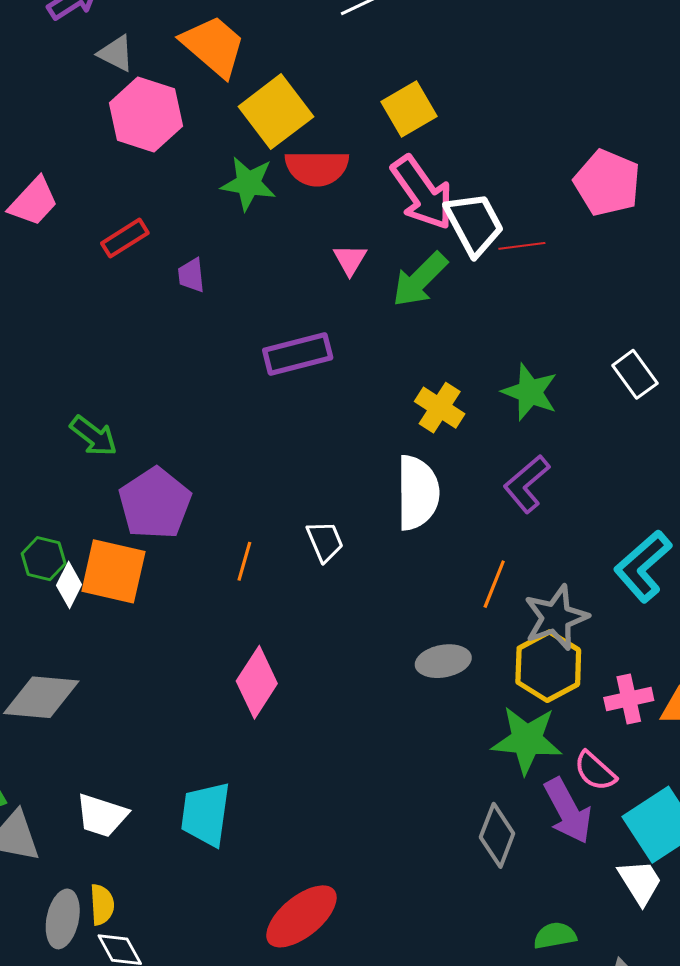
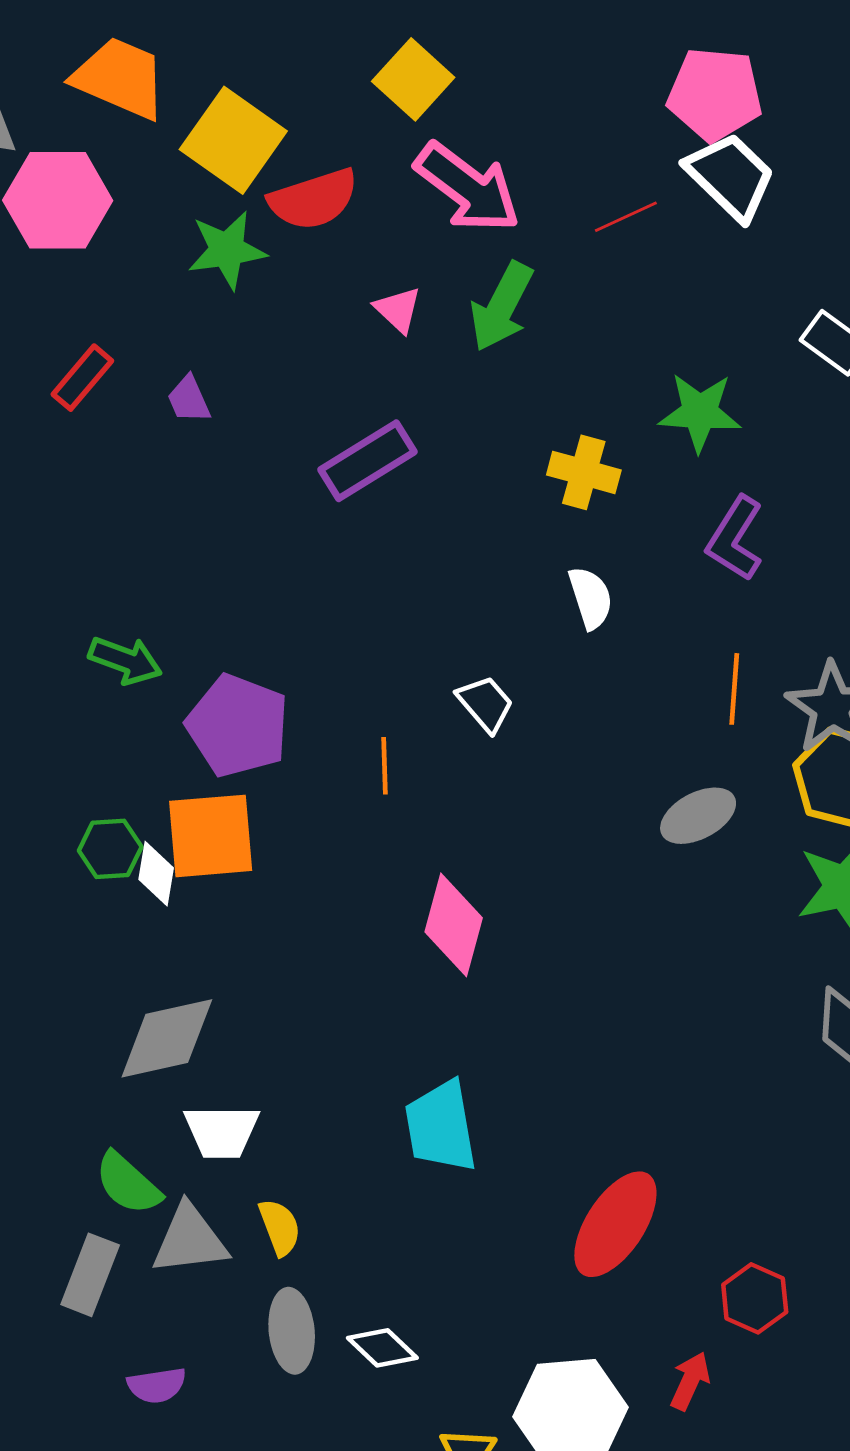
white trapezoid: (474, 224) -> (730, 176), moved
white semicircle: (418, 493) -> (591, 598), size x0.6
white trapezoid: (102, 815) -> (222, 1132), moved
yellow semicircle: (102, 905) -> (280, 1227), moved

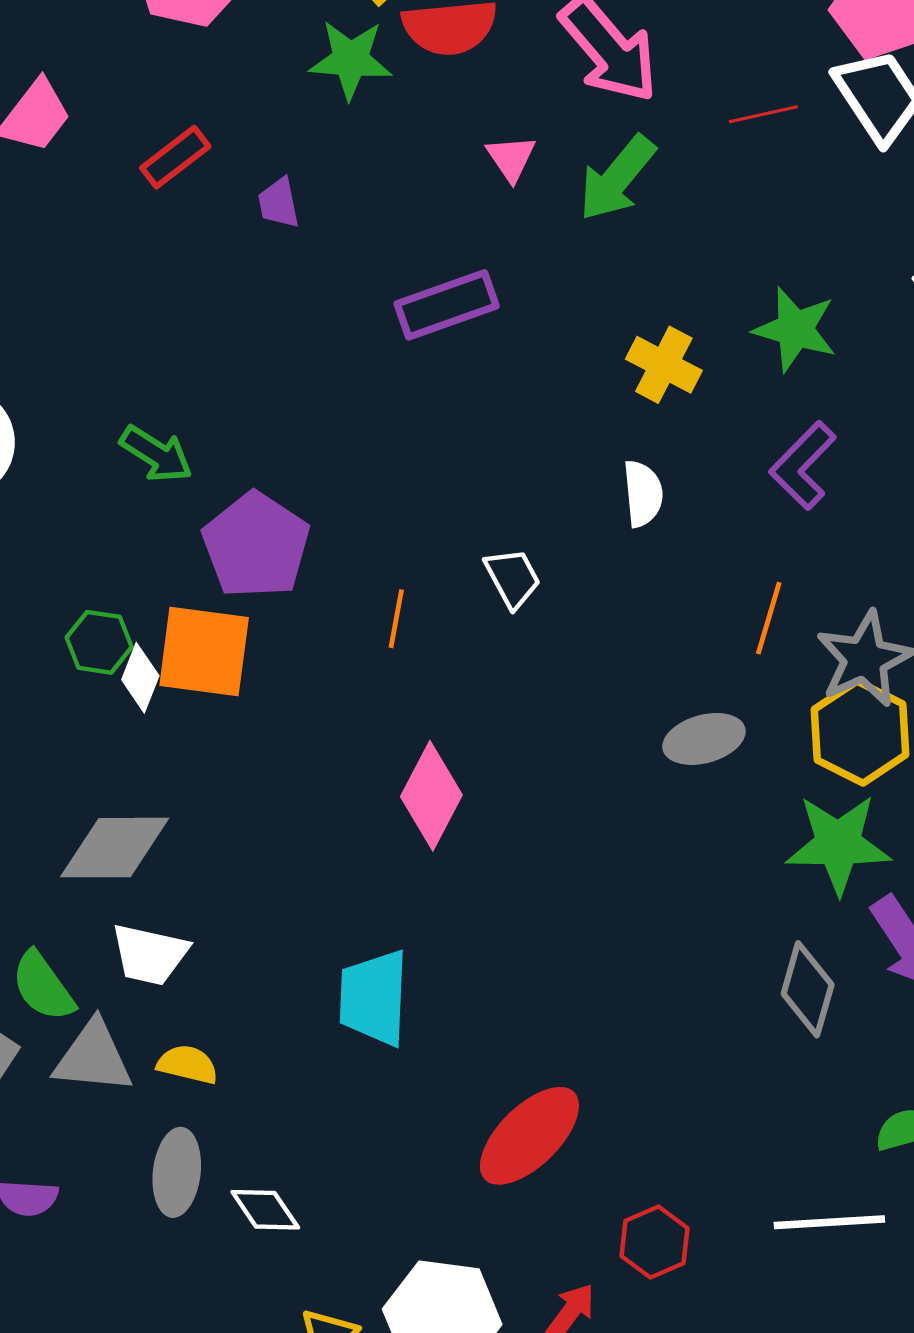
yellow semicircle: (280, 1227) -> (188, 1064), turned -68

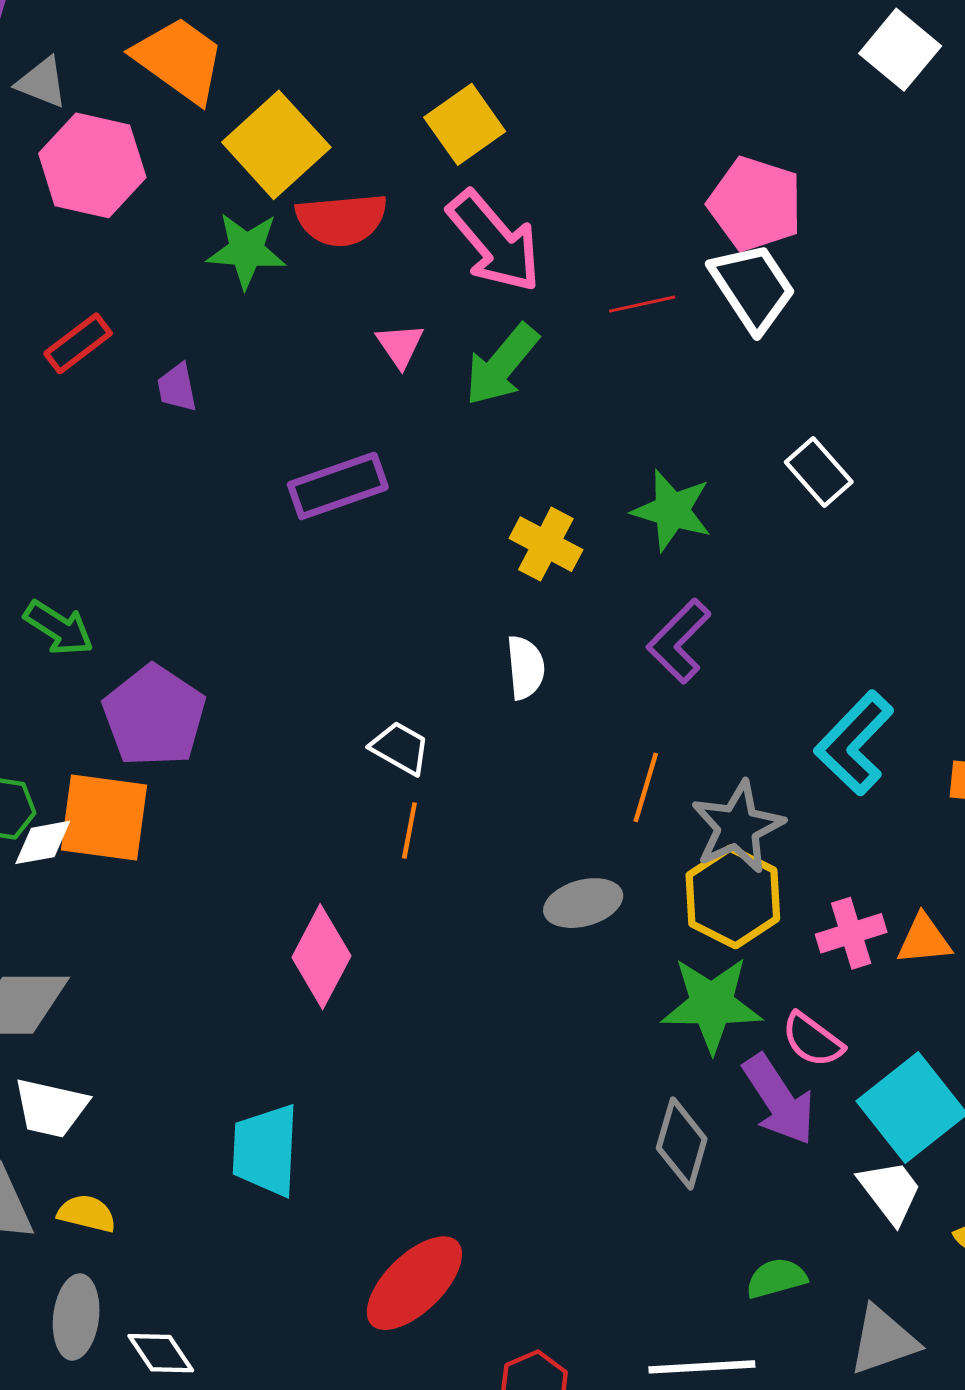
white trapezoid: (513, 578) -> (400, 748), turned -32
orange line: (396, 619) -> (409, 830), moved
white diamond: (140, 678) -> (43, 842), turned 58

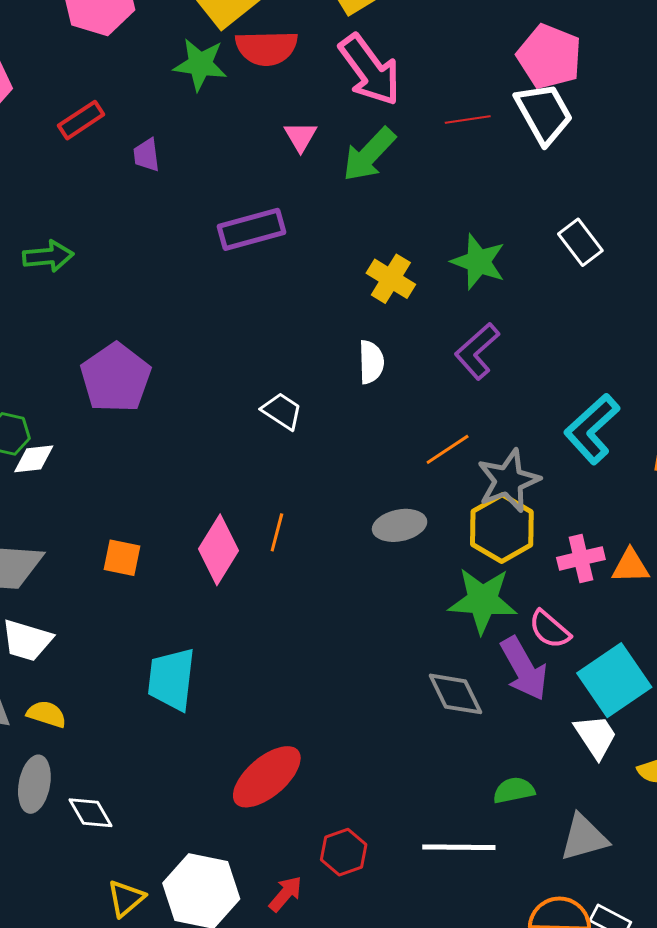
green arrow: (59, 628) -> (48, 256), moved, turned -42
orange line: (646, 787) -> (448, 449), turned 36
orange square: (104, 818) -> (122, 558), moved, size x0.6
orange line: (409, 830) -> (277, 532), moved
gray diamond: (682, 1143) -> (456, 694), turned -46

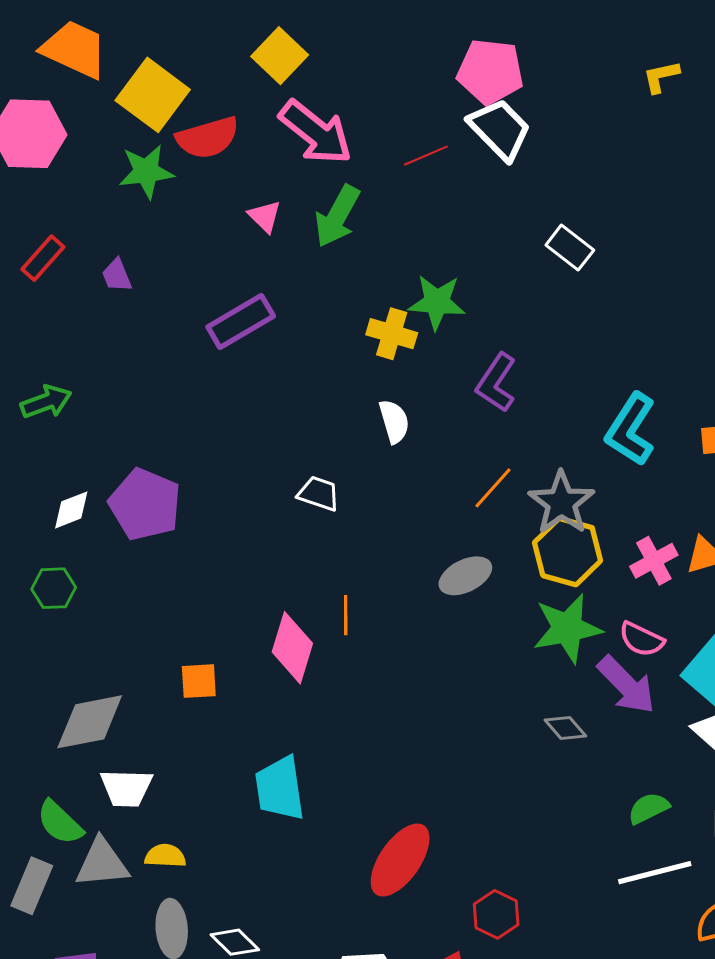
green star: (478, 262) -> (437, 302), moved
white diamond: (34, 459) -> (71, 510), moved
gray diamond: (456, 694) -> (565, 728), size x0.7
white line: (459, 847) -> (655, 873), moved

